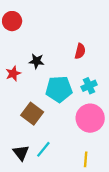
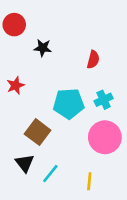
black star: (37, 61) -> (43, 48), moved
black triangle: (21, 153) -> (25, 163), moved
yellow line: (86, 159) -> (89, 181), moved

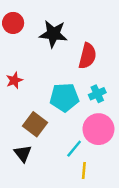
black star: (43, 48) -> (53, 34), moved, size x1.6
red semicircle: (93, 60) -> (87, 56), size x1.5
cyan line: (50, 174) -> (74, 149), moved

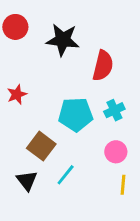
pink circle: (98, 129) -> (116, 152), size x0.6
cyan line: (74, 149) -> (66, 175), moved
yellow line: (84, 171) -> (123, 185), moved

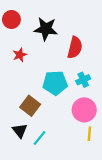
red star: (17, 94) -> (20, 55), moved
pink circle: (116, 152) -> (84, 110), size x1.5
cyan line: (66, 175) -> (40, 138), moved

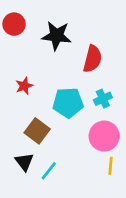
red star: (20, 55) -> (24, 86), moved

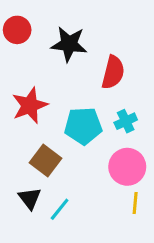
red star: (24, 86) -> (30, 105), size x1.6

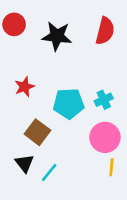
red semicircle: (113, 72) -> (105, 31), moved
red star: (30, 105) -> (24, 87), size x0.7

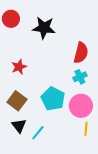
red semicircle: (105, 31) -> (81, 53), moved
cyan pentagon: (69, 104) -> (53, 99), moved, turned 30
brown square: (37, 132) -> (17, 101), moved

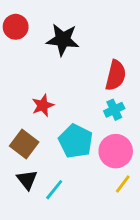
red star: (19, 67) -> (43, 105), moved
yellow line: (86, 129) -> (123, 184), turned 32

